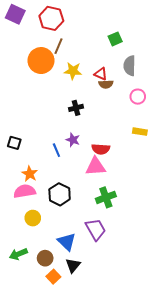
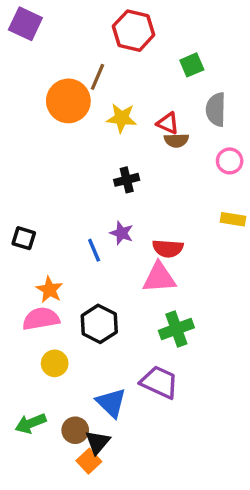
red hexagon: (51, 18) -> (134, 31), moved
purple trapezoid: (96, 229) -> (159, 382), turned -35
black triangle: (73, 265) -> (98, 442), moved

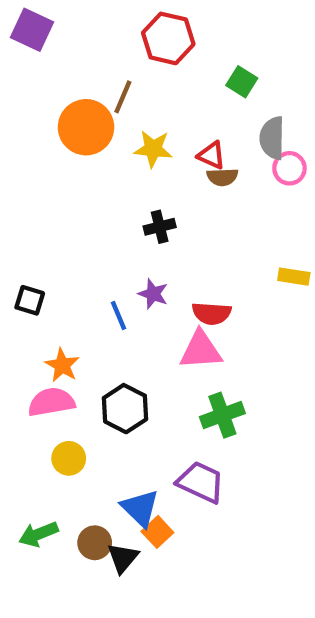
green square: (192, 65) -> (242, 82), turned -35
pink circle: (230, 161) -> (289, 168), moved
orange square: (89, 461) -> (157, 532), moved

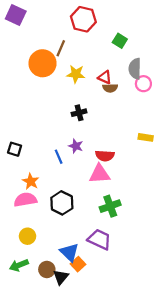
yellow circle: (69, 458) -> (27, 236), moved

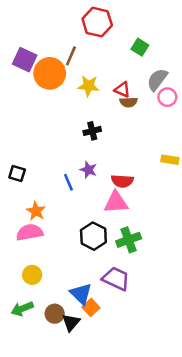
purple square: (16, 15) -> (25, 60), moved
gray semicircle: (135, 69) -> (157, 80), turned 36
black hexagon: (62, 203) -> (93, 236), moved

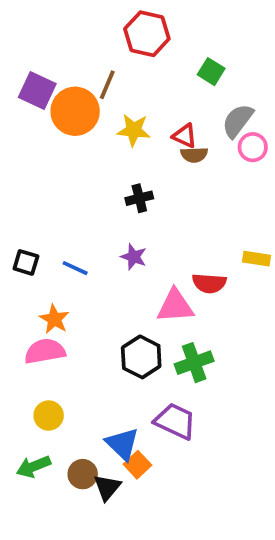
yellow rectangle: (170, 160) -> (257, 259), moved
red semicircle: (122, 181) -> (209, 283), moved
blue line: (68, 182) -> (75, 268), moved, turned -42

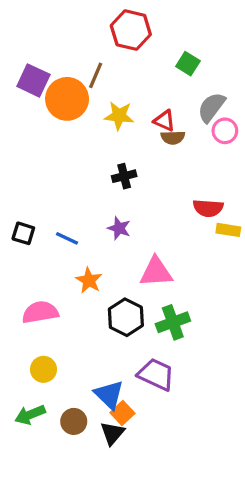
red semicircle: (209, 283) -> (208, 208), moved
orange star: (54, 319) -> (89, 280), moved
black triangle: (107, 487) -> (112, 433), moved

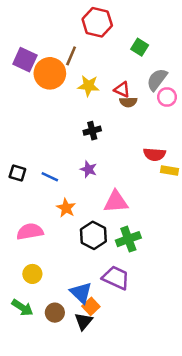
green arrow: (30, 415) -> (22, 308), turned -125

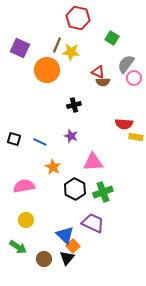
orange circle: (50, 73) -> (47, 70), moved
yellow star: (88, 86) -> (71, 52), moved
brown circle: (55, 313) -> (44, 259), moved

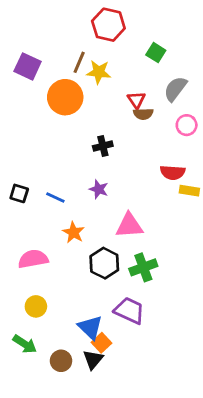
red triangle: (98, 72) -> (136, 100), turned 32
pink circle: (134, 78) -> (187, 125), moved

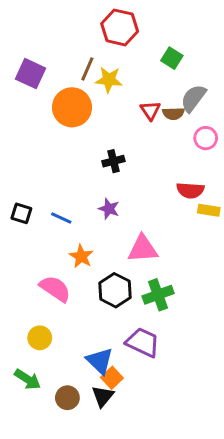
brown semicircle: (143, 114) -> (173, 113), moved
pink semicircle: (33, 259) -> (55, 289), moved, turned 44

